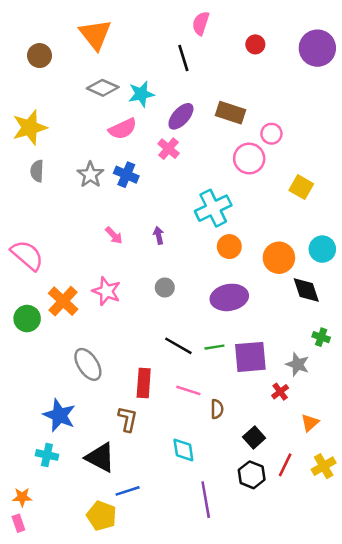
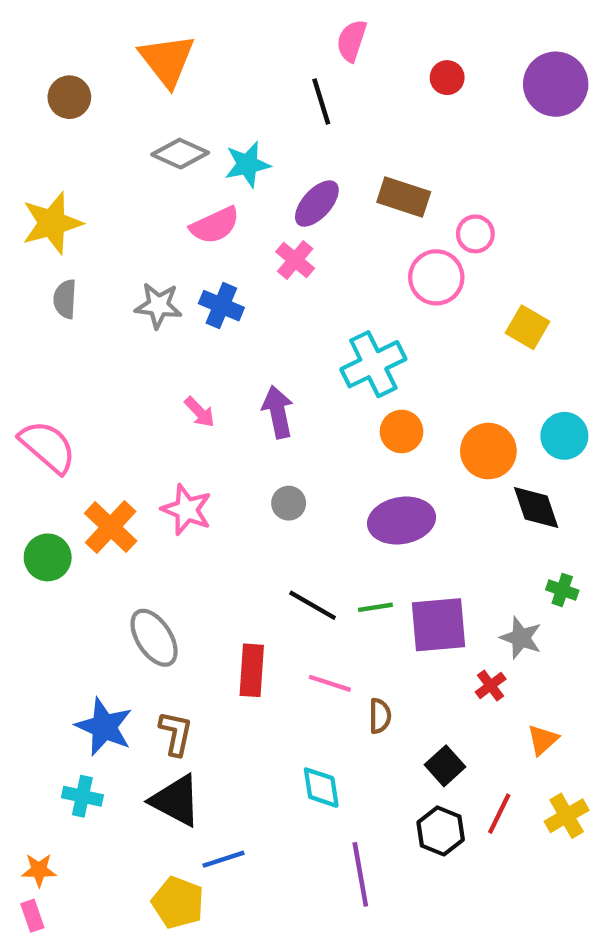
gray star: (90, 175) -> (158, 306), turned -30
purple arrow: (159, 235) -> (278, 412), size x1.6
brown L-shape: (128, 419) -> (176, 733), moved

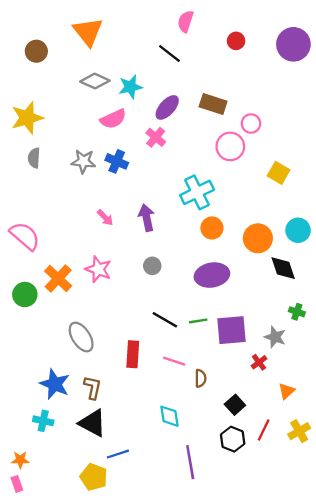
black line: (321, 101) -> (169, 54), turned -35

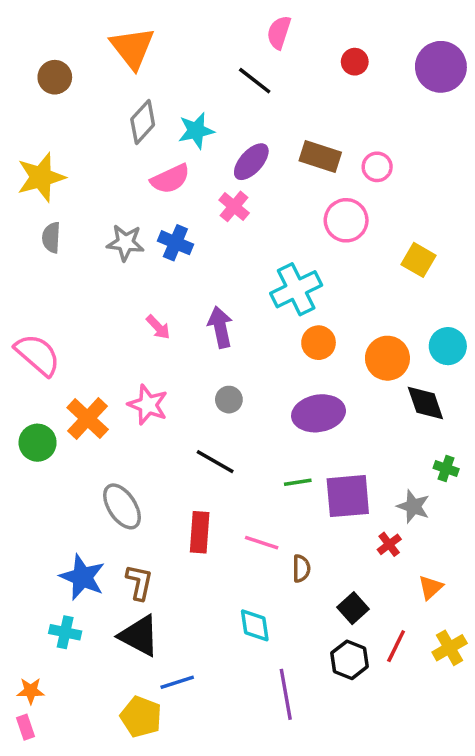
gray diamond: (95, 81) -> (143, 122), turned -72
pink circle: (251, 124) -> (377, 167), moved
black line: (165, 320) -> (215, 462), moved

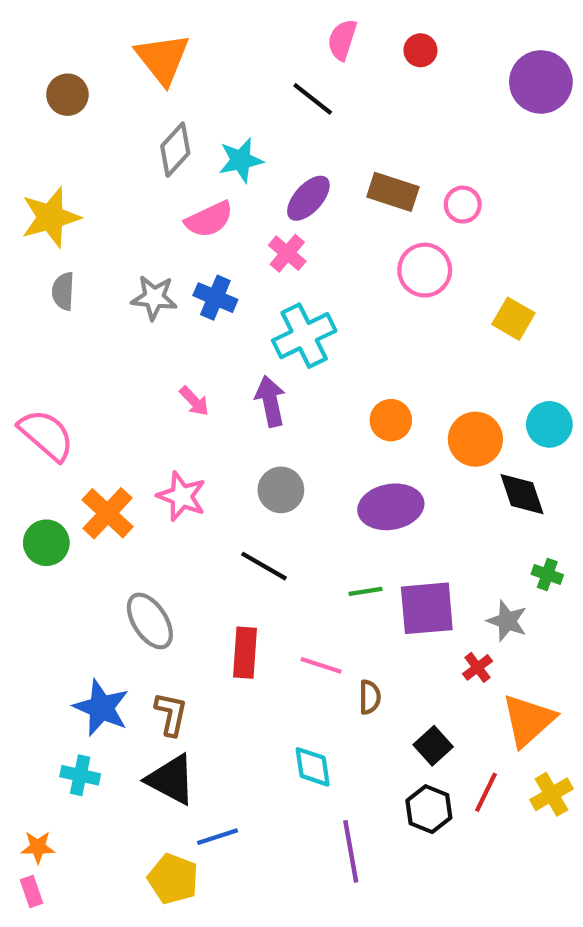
red circle: (355, 62) -> (420, 50), moved
cyan cross: (296, 289) -> (304, 336), moved
gray circle: (229, 400) -> (281, 490), size x1.4
orange triangle: (431, 587) -> (528, 720), size x1.8

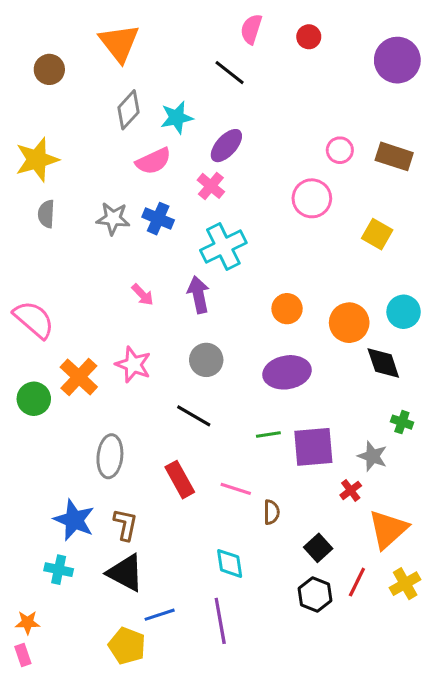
brown rectangle: (393, 192) -> (394, 156), moved
gray ellipse: (150, 621) -> (110, 456), turned 39
red rectangle: (245, 653) -> (180, 480), turned -33
purple line: (351, 851) -> (220, 621), moved

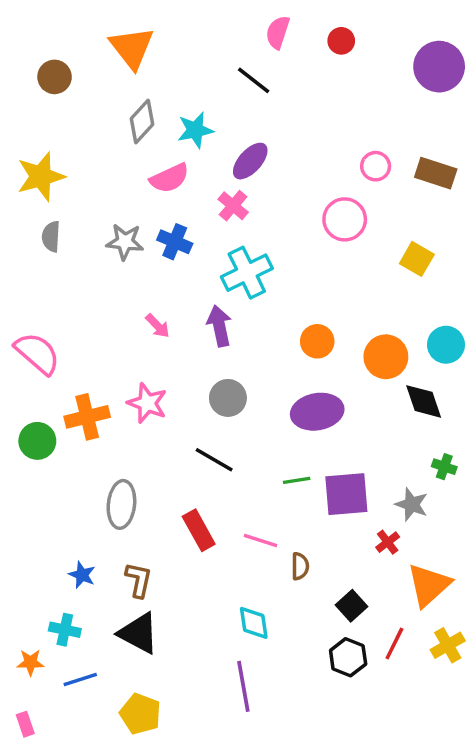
orange cross: (79, 377) -> (87, 417), turned 33
blue star: (74, 520) -> (82, 575), size x0.6
blue line: (160, 615) -> (80, 680), moved
orange star: (28, 622) -> (30, 662), moved

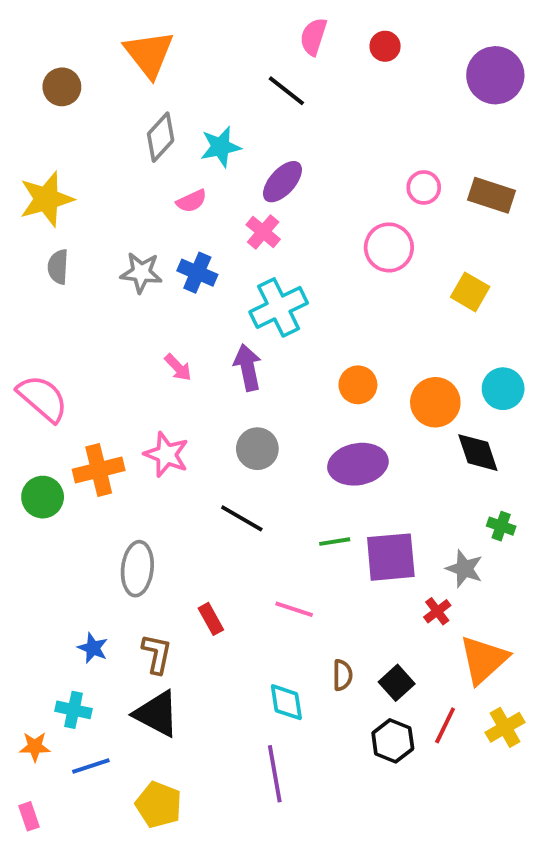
pink semicircle: (170, 178) -> (192, 201), size x0.7
red rectangle: (199, 530) -> (211, 619), moved, size x0.7
brown semicircle: (300, 566) -> (342, 675), moved

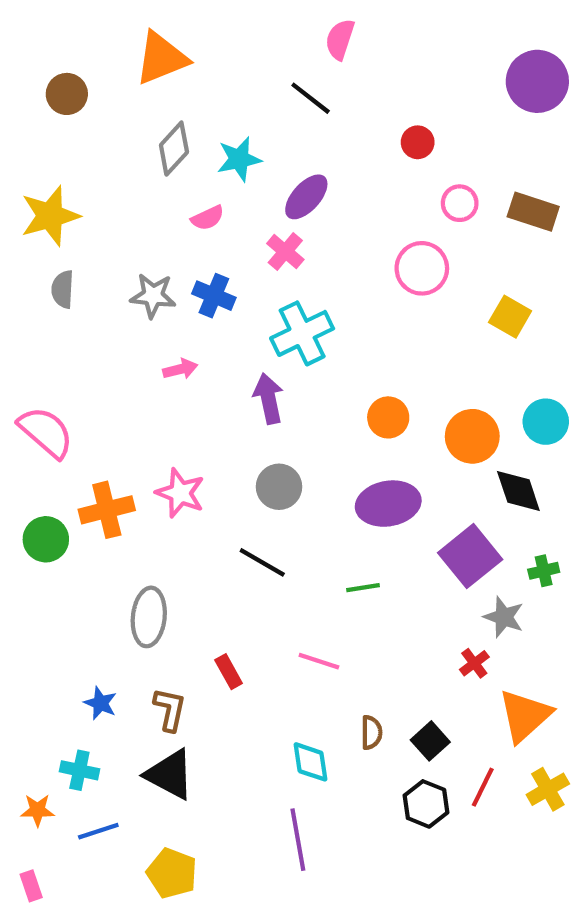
red circle: (385, 46) -> (418, 142), moved
orange triangle: (149, 54) -> (161, 58), turned 46
pink arrow: (178, 367) -> (180, 369), moved, turned -60
green cross: (501, 526) -> (544, 571), turned -32
purple square: (391, 557) -> (470, 556), moved, turned -34

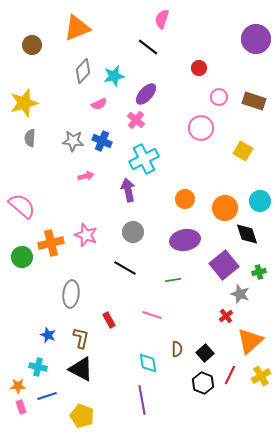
pink rectangle: (31, 886) -> (21, 407), moved

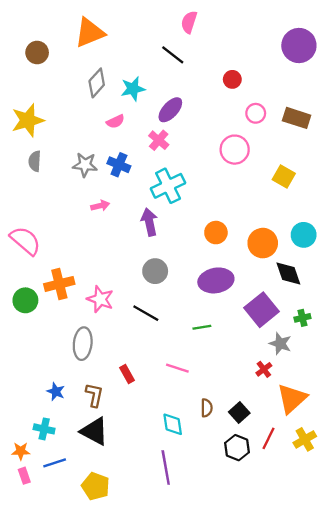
pink star: (86, 235) -> (100, 299), moved

